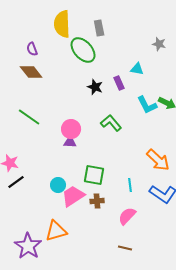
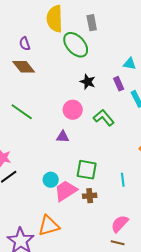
purple rectangle: (119, 83) -> (119, 84), moved
pink circle: (71, 129) -> (73, 110), moved
pink semicircle: (127, 216) -> (120, 224), moved

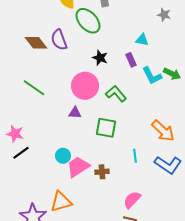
purple semicircle: (25, 44) -> (59, 40), moved, size x1.5
pink circle: (73, 110) -> (85, 86), size x1.4
green square: (87, 170) -> (106, 128), moved

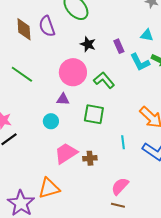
cyan triangle: (142, 40) -> (147, 35), moved
brown diamond: (36, 43) -> (24, 29), turned 35
cyan circle: (63, 156) -> (51, 121), moved

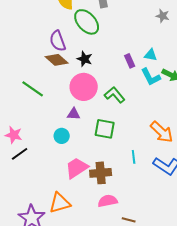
brown diamond: (24, 29) -> (57, 60), moved, turned -45
cyan triangle: (147, 35) -> (151, 55), moved
black star: (88, 44) -> (85, 59), moved
brown cross: (90, 158) -> (101, 173), size x1.5
pink semicircle: (120, 186) -> (108, 201), moved, turned 36

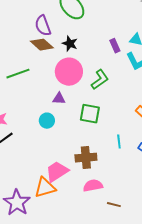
green line: (33, 89) -> (18, 74), turned -55
green L-shape: (115, 95) -> (100, 80), turned 95
pink trapezoid: (77, 168) -> (57, 172), moved

